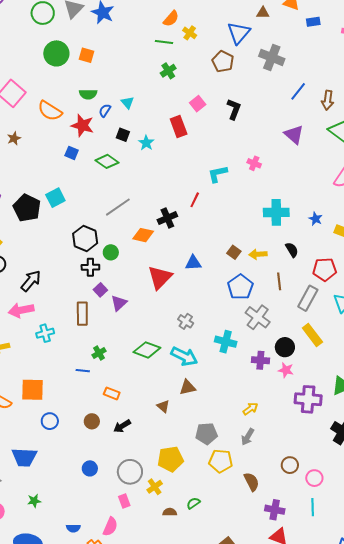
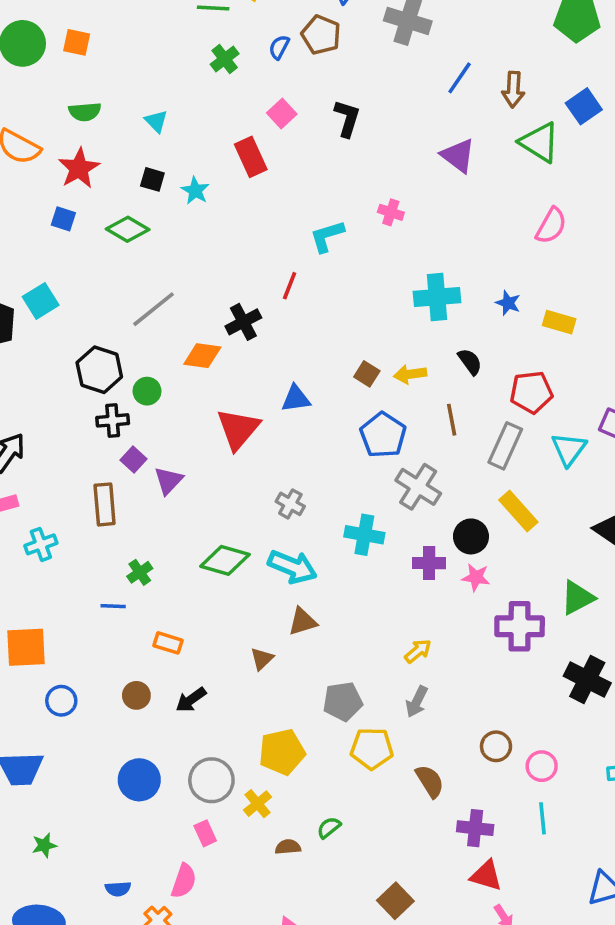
blue semicircle: (105, 111) -> (279, 47), moved
red star: (82, 125) -> (79, 168), turned 30
brown triangle: (163, 406) -> (262, 659), turned 40
blue circle: (90, 468) -> (139, 780), size x1.5

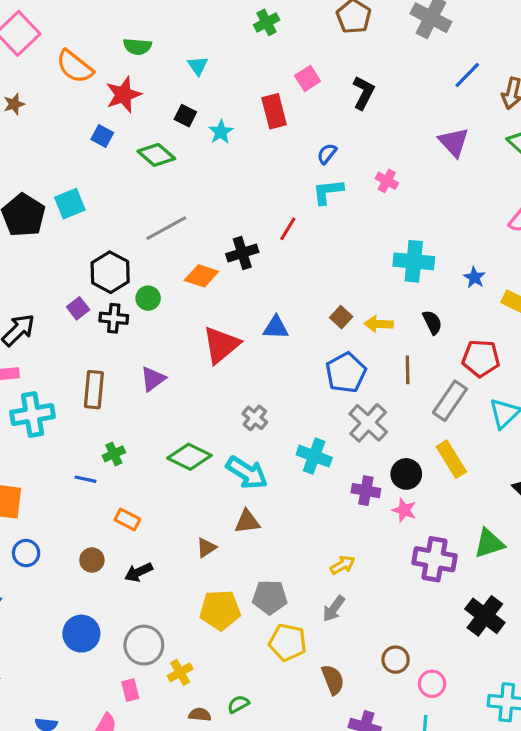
blue semicircle: (279, 47) -> (327, 154), moved
purple square: (134, 459) -> (78, 308), moved
cyan cross: (41, 544) -> (32, 415), size x1.5
yellow pentagon: (282, 752) -> (220, 610), moved

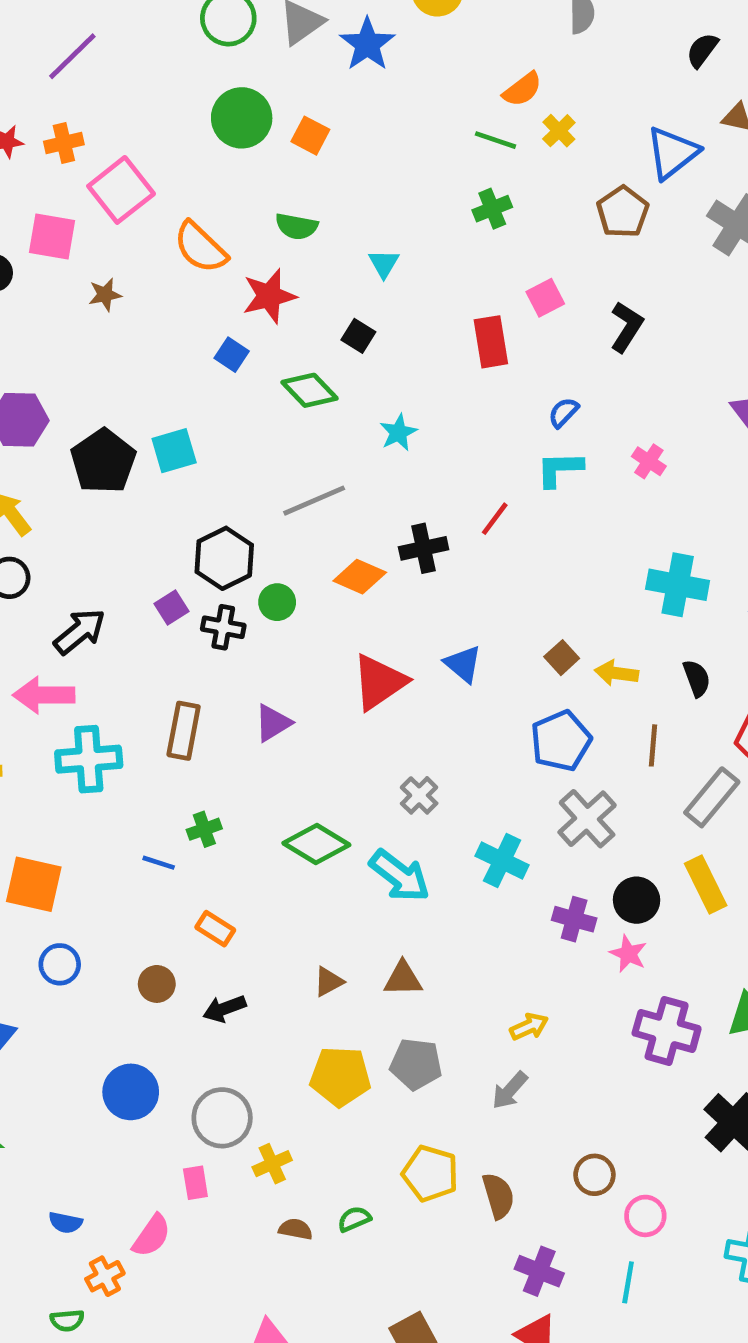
cyan star: (221, 132) -> (398, 432), moved
blue triangle: (276, 328) -> (463, 664), turned 32
brown triangle: (247, 522) -> (403, 979), moved
yellow pentagon: (288, 642) -> (430, 1174), moved

